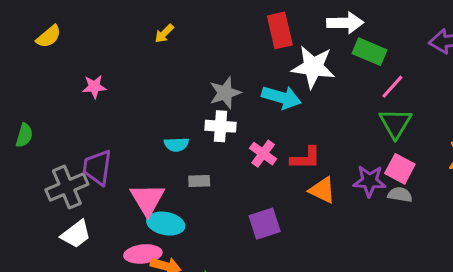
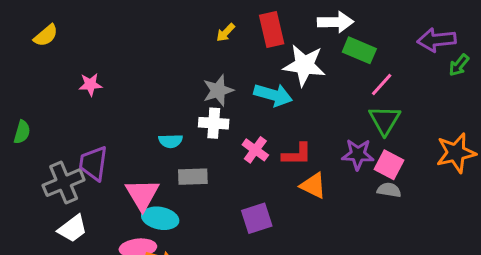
yellow arrow: (164, 33) -> (226, 32), moved
gray rectangle: (199, 181) -> (193, 177), size x1.4
purple star: (370, 181) -> (358, 154), moved

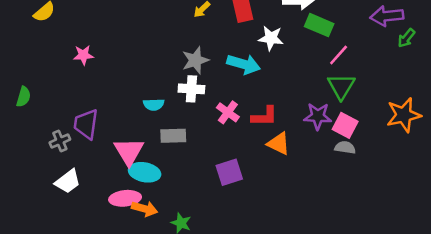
white star: (304, 65) -> (271, 38), size x0.7
gray cross: (64, 183) -> (60, 141), size x0.6

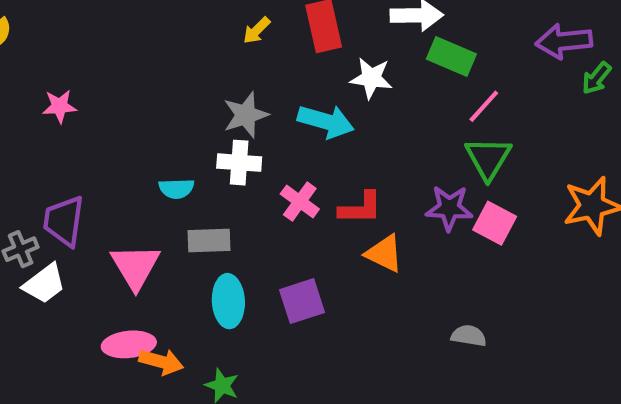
gray semicircle: (345, 148) -> (469, 336), moved
cyan ellipse: (145, 172) -> (228, 301), moved, turned 76
white trapezoid: (68, 181) -> (44, 284), moved

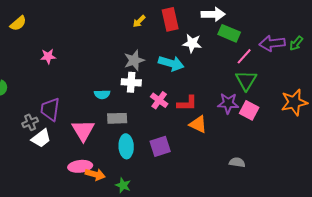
purple arrow: (564, 41) -> (272, 43), moved

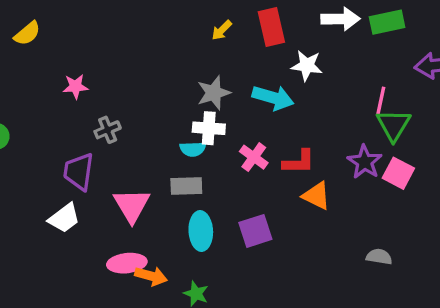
green rectangle: (229, 33) -> (387, 22), moved, turned -35
pink line: (244, 56) -> (381, 101), moved, turned -30
cyan semicircle: (102, 94) -> (193, 149), moved
purple star: (228, 103) -> (365, 162), turned 30
gray cross: (30, 122) -> (108, 130), moved

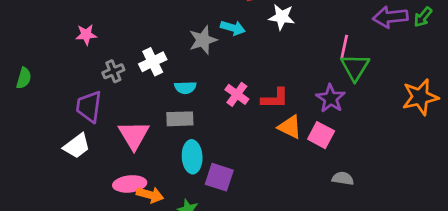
cyan arrow: (273, 98) -> (233, 28), moved, size x0.7
white cross: (209, 128) -> (153, 62), moved, turned -30
pink square: (398, 173) -> (321, 135), moved
purple square: (255, 231) -> (219, 177), moved, turned 36

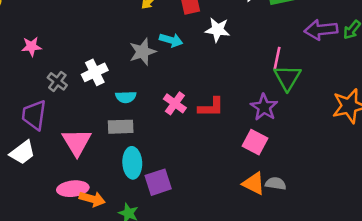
gray cross: (113, 71) -> (57, 81), turned -30
orange triangle: (290, 127) -> (254, 183), moved
purple square: (219, 177) -> (158, 182), turned -36

